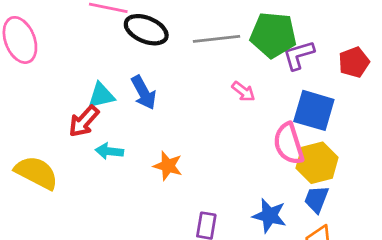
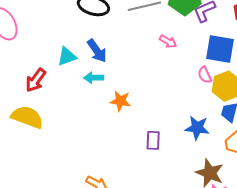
red arrow: (84, 121) -> (36, 80), moved
pink semicircle: (289, 144) -> (205, 75), size x0.6
cyan arrow: (109, 151) -> (94, 78), moved

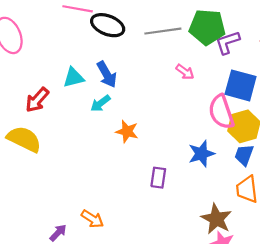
pink semicircle: (205, 75) -> (221, 112), size x1.8
cyan arrow: (94, 78) -> (100, 103), turned -42
blue star: (197, 128) -> (201, 154), moved, turned -30

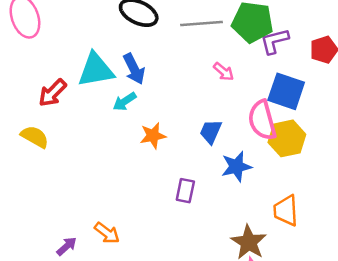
cyan triangle: (74, 77) -> (96, 70), size x1.5
orange star: (127, 131) -> (153, 136), turned -30
yellow semicircle: (24, 139) -> (35, 137), size x0.7
blue trapezoid: (244, 155) -> (211, 132), moved

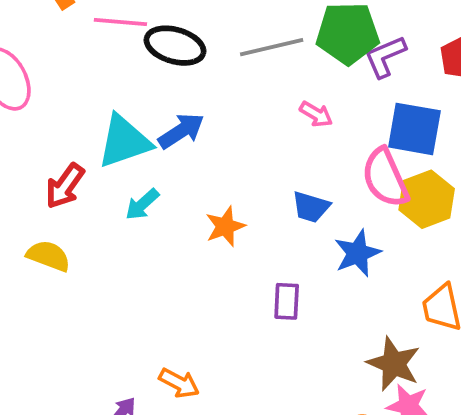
blue arrow: (134, 69) -> (181, 131), turned -88
cyan arrow: (125, 102) -> (142, 204), moved
blue trapezoid: (211, 132) -> (311, 207), turned -88

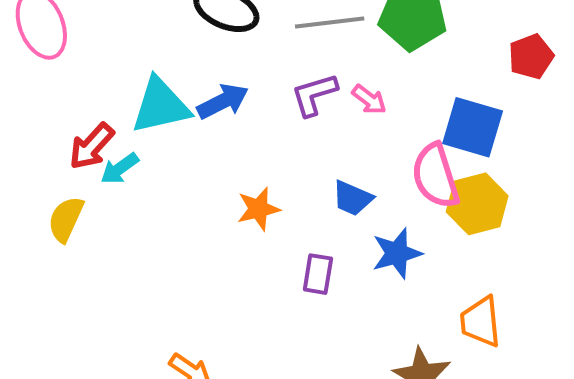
purple L-shape: (385, 56) -> (314, 95), moved
cyan arrow: (142, 204) -> (120, 168), moved
yellow semicircle: (49, 256) -> (66, 219), turned -93
purple rectangle: (287, 301) -> (318, 274), moved

